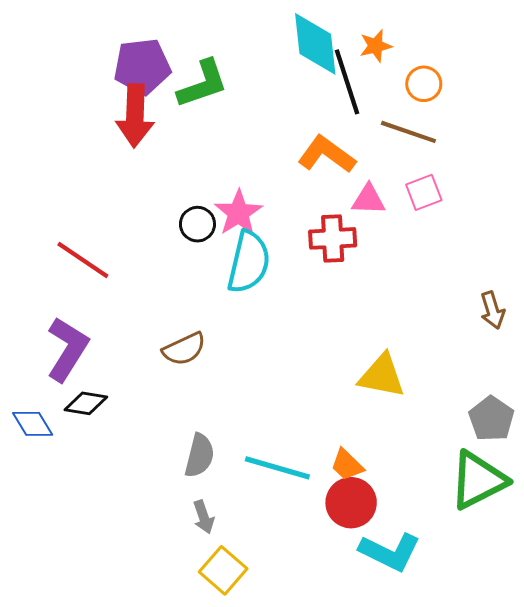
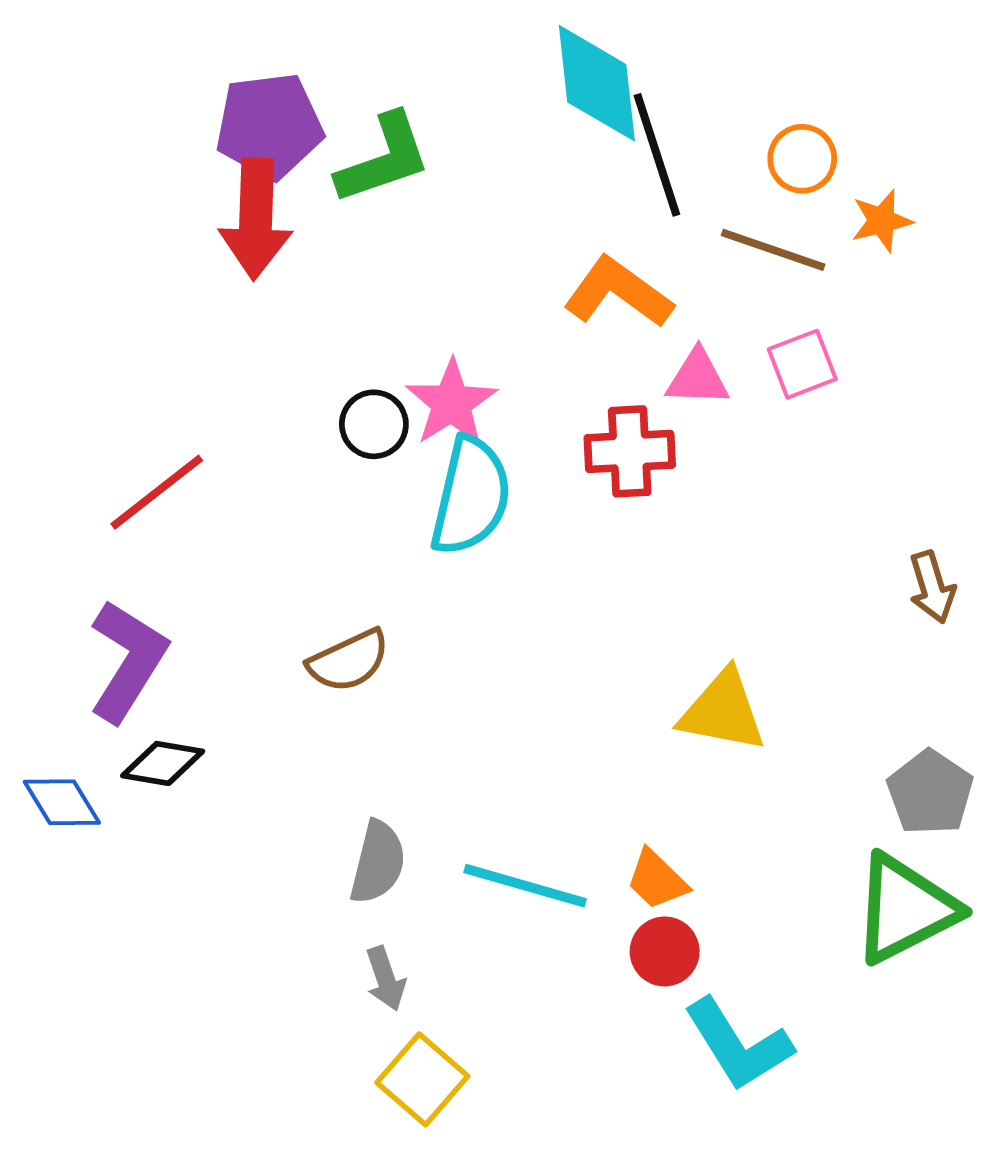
orange star: (376, 46) -> (882, 221), moved
red line: (83, 260) -> (157, 492), turned -72
red circle: (351, 503) -> (665, 951), size x0.7
cyan L-shape: (390, 552) -> (738, 1045), turned 32

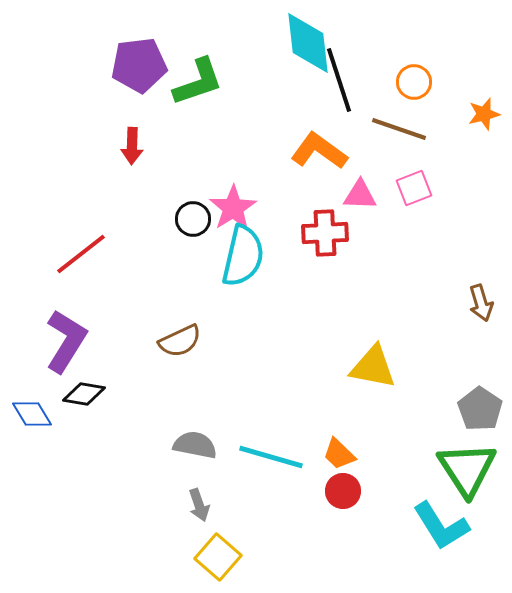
red arrow: (256, 219) -> (132, 146), moved, size x0.6
orange star: (882, 221) -> (484, 114), moved
gray semicircle: (378, 862) -> (195, 445), turned -93
green triangle: (905, 909) -> (467, 469), turned -36
cyan L-shape: (738, 1045) -> (441, 526), moved

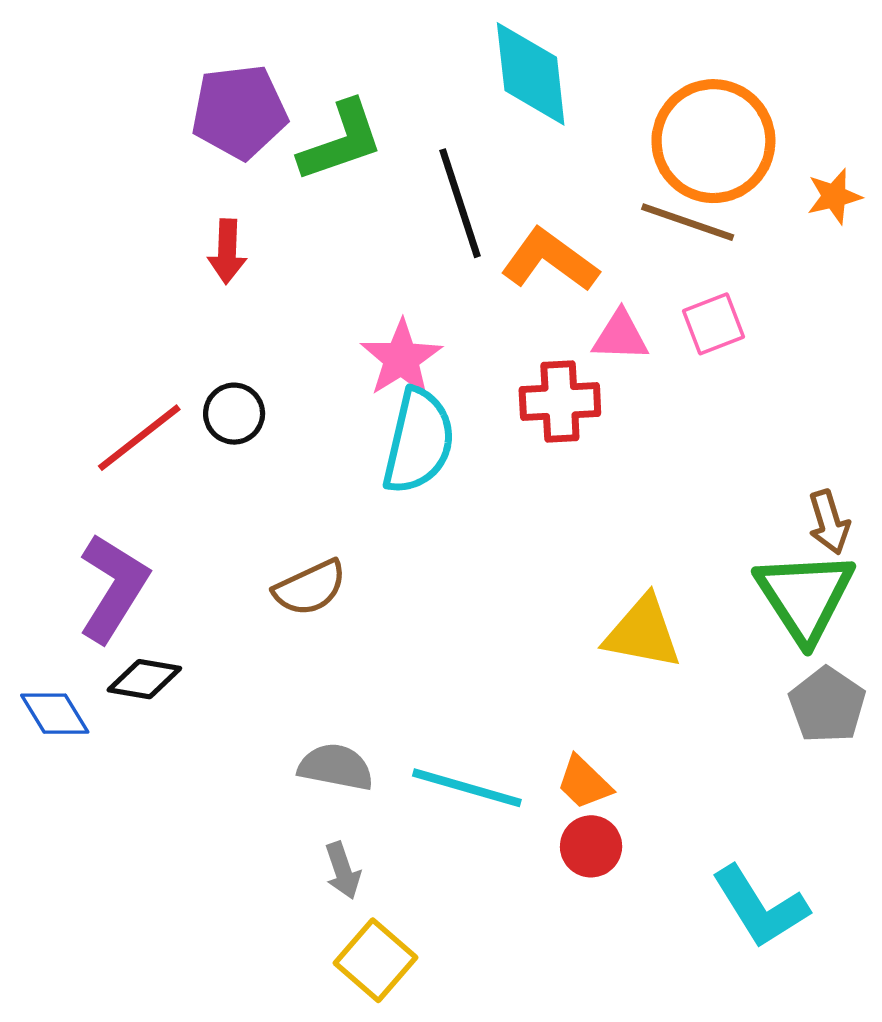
black line: (339, 80) -> (460, 203), moved
orange circle: (414, 82) -> (713, 141), size x2.0
black circle: (193, 219) -> (234, 414), moved
green triangle: (467, 469) -> (805, 596), moved

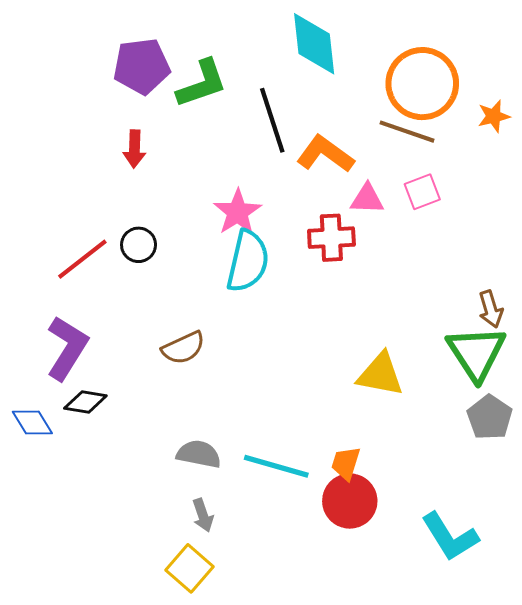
orange trapezoid: (584, 783) -> (346, 463), turned 63
red circle: (591, 846) -> (350, 501), size x1.5
yellow square: (375, 960) -> (190, 568), moved

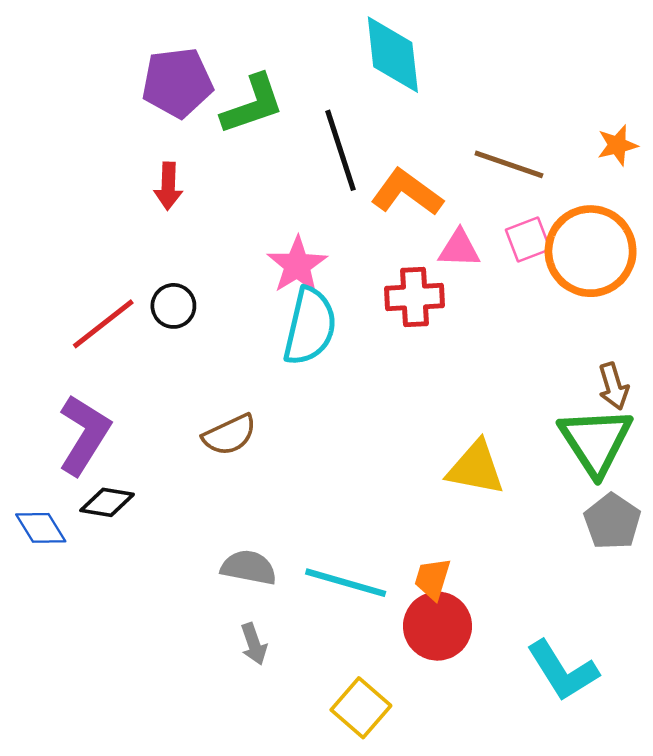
orange circle: (422, 84) -> (591, 251), moved
yellow square: (190, 568) -> (361, 708), moved

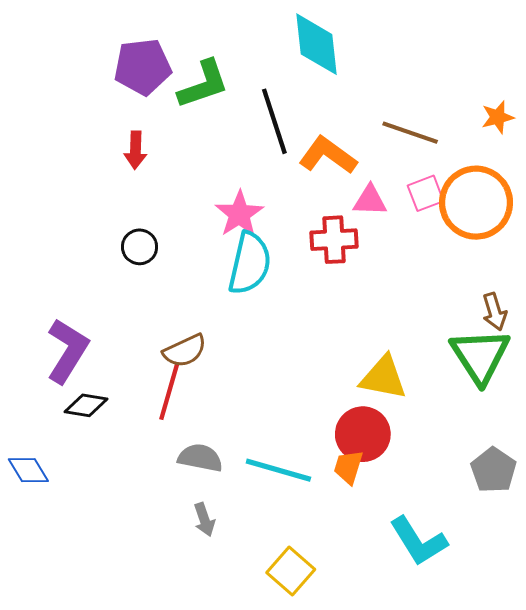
red line: (103, 324) -> (169, 391), moved, turned -36
gray pentagon: (612, 522) -> (493, 470), moved
blue diamond: (41, 528) -> (28, 470), moved
red circle: (437, 626) -> (363, 434), moved
cyan L-shape: (562, 671) -> (418, 541), moved

